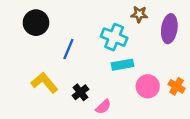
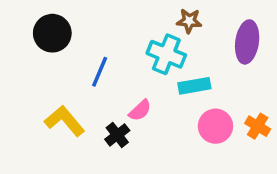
brown star: (139, 14) -> (189, 21), moved
cyan rectangle: (122, 65) -> (194, 86), moved
pink semicircle: (103, 107) -> (140, 110), moved

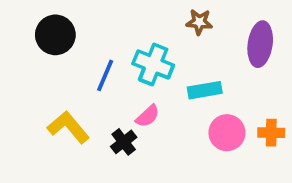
cyan cross: (166, 54) -> (153, 64), moved
orange cross: (258, 126) -> (271, 133), turned -30

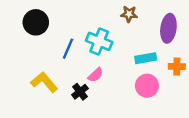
cyan rectangle: (205, 90) -> (146, 58), moved
orange cross: (271, 133) -> (177, 67), moved

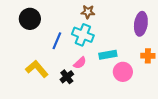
brown star: (129, 14) -> (88, 12), moved
cyan rectangle: (146, 58) -> (108, 55), moved

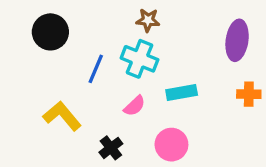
pink circle: (123, 72) -> (171, 145), moved
black cross: (67, 77) -> (111, 148), moved

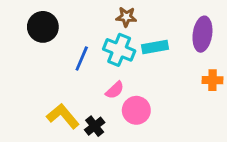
cyan rectangle: (182, 92) -> (155, 47), moved
yellow L-shape: (62, 116) -> (63, 116), moved
pink circle: (171, 145) -> (136, 110), moved

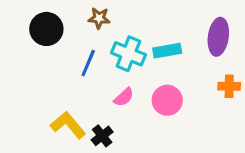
brown star: (126, 17) -> (99, 18), moved
pink circle: (136, 110) -> (167, 100), moved

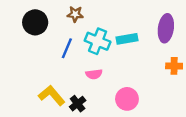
pink semicircle: (124, 97) -> (94, 74), turned 35
pink circle: (167, 100) -> (127, 99), moved

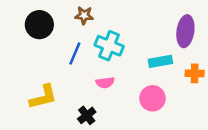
cyan rectangle: (127, 39) -> (160, 61), moved
yellow L-shape: (52, 95) -> (43, 97), moved, turned 116
pink circle: (127, 99) -> (153, 98), moved

